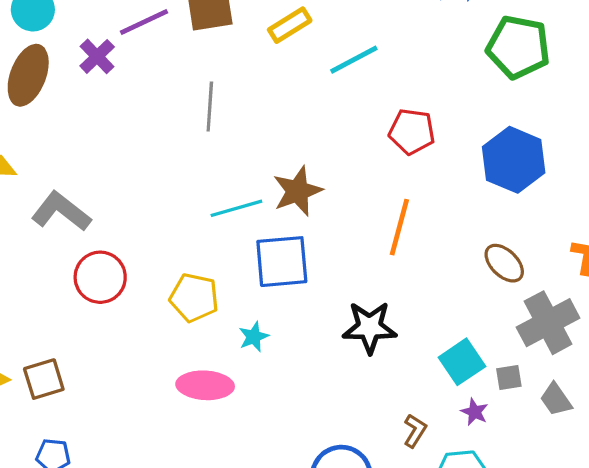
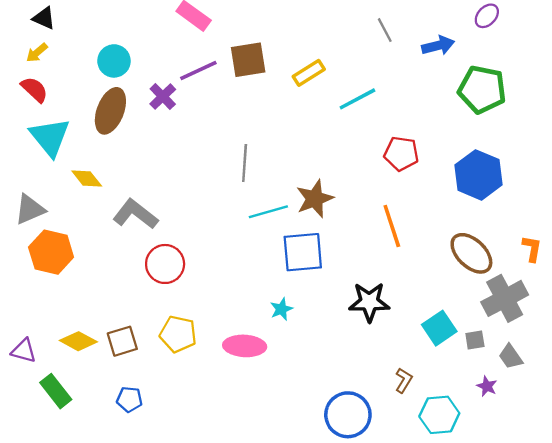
gray line: (210, 107) -> (245, 163), moved
orange line: (399, 227) -> (392, 226), turned -33
brown ellipse: (504, 263) -> (471, 253), size x1.4
yellow pentagon: (194, 298) -> (178, 334), moved
purple star: (474, 412) -> (487, 386), moved

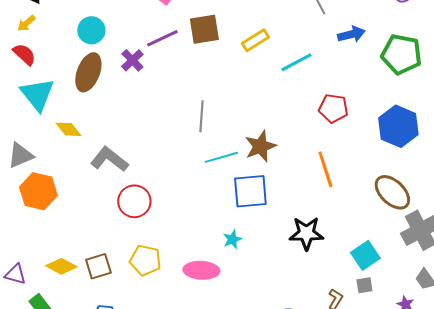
blue arrow: (438, 46) -> (351, 34), moved
gray square: (475, 340) -> (364, 285), moved

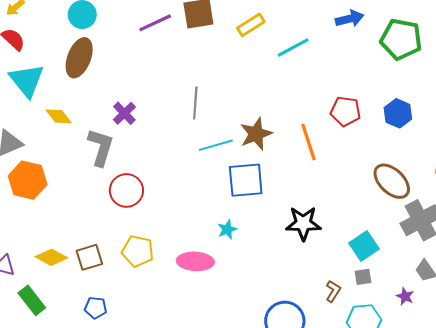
purple cross: (132, 60) -> (124, 113), moved
red pentagon: (333, 108) -> (345, 111), moved
blue hexagon: (398, 126) -> (398, 113), size x0.7
gray L-shape: (109, 159) -> (101, 147), turned 69
orange line: (325, 169) -> (308, 142), moved

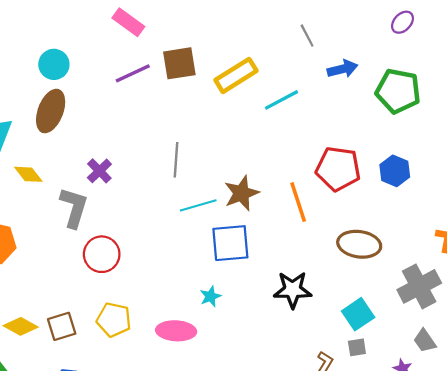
yellow rectangle: (251, 25) -> (236, 75), size x1.4
red pentagon: (345, 111) -> (338, 169), size x1.4
brown ellipse: (392, 181) -> (359, 244), moved, turned -36

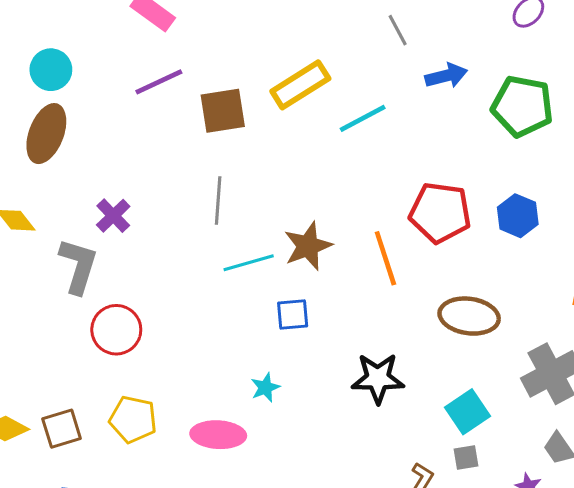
brown square: (179, 63) -> (223, 111), moved
blue square: (230, 243) -> (293, 315), size x0.6

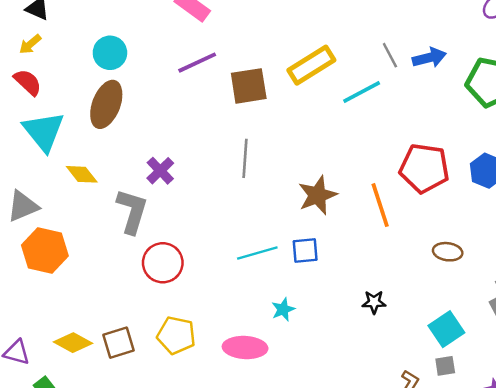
gray line: (398, 30) -> (390, 55), moved
cyan line: (249, 263) -> (257, 253), moved
brown ellipse: (469, 316) -> (448, 252), size x0.6
black star: (378, 378) -> (374, 302), size x0.6

